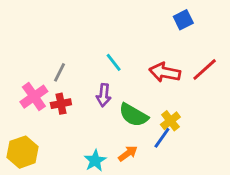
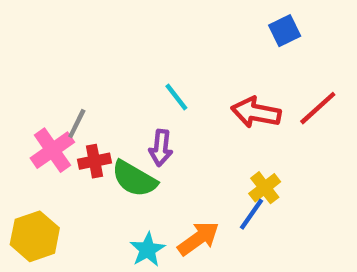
gray line: (60, 72) -> (77, 124), moved
green semicircle: (133, 115) -> (134, 179), moved
orange arrow: (128, 153) -> (198, 239), size x1.4

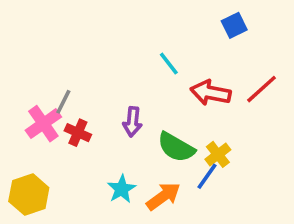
cyan line: (176, 97) -> (169, 64), moved
red cross: (94, 161) -> (78, 133), turned 35
green semicircle: (134, 179) -> (176, 147), moved
cyan star: (148, 250) -> (122, 189), moved

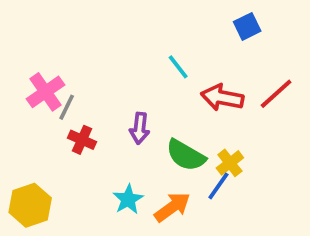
pink cross: (43, 124) -> (45, 92), moved

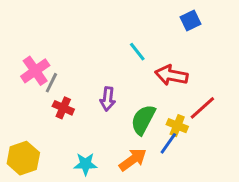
red line: (276, 94) -> (202, 108), moved
green semicircle: (186, 155) -> (143, 120), turned 88
yellow cross: (230, 163) -> (177, 126), turned -30
cyan star: (128, 199) -> (85, 164), moved, turned 30

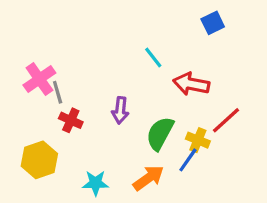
gray line: (51, 83) -> (58, 92), turned -42
yellow hexagon: (23, 158) -> (39, 160), moved

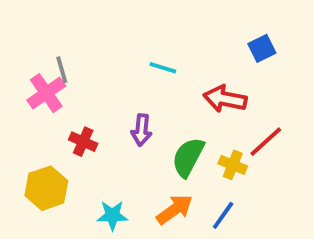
blue square: (213, 23) -> (262, 48), moved
cyan line: (153, 58) -> (163, 68), moved, turned -35
gray line: (58, 92) -> (62, 70), moved
blue line: (188, 160) -> (223, 215), moved

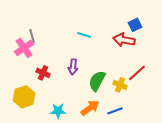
red arrow: (225, 99) -> (124, 40), moved
blue line: (223, 215) -> (115, 111), turned 35

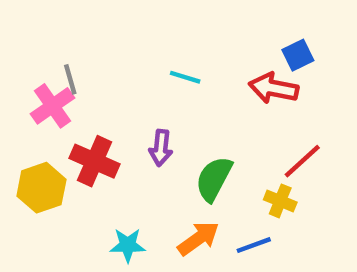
red cross: (43, 73) -> (95, 161), size x1.5
yellow cross: (120, 85) -> (280, 201), moved
yellow hexagon: (24, 97) -> (41, 188), moved

